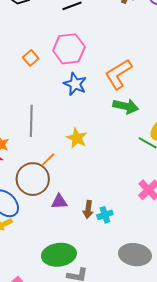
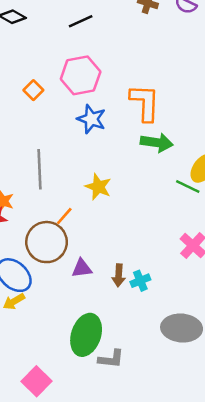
orange L-shape: (118, 74) -> (145, 103), turned 128
green ellipse: (59, 255) -> (86, 335), turned -60

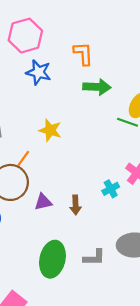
orange L-shape: (145, 103) -> (83, 54), size x0.7
cyan cross: (140, 281) -> (111, 189), moved
gray L-shape: (111, 359) -> (94, 257), moved

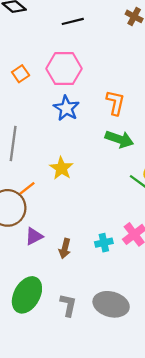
purple triangle: (43, 202) -> (34, 236), turned -30
gray L-shape: (94, 257) -> (68, 305), turned -95

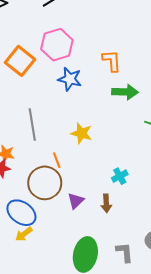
orange square: (21, 74) -> (20, 61), size x1.8
orange line: (27, 188) -> (57, 160), turned -56
cyan cross: (104, 243) -> (120, 176), moved

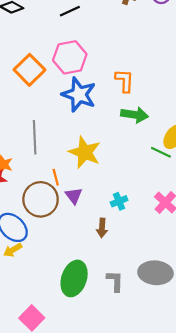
blue star: (70, 79) -> (79, 95), size x1.4
yellow star: (82, 133) -> (85, 152), size x1.4
purple triangle: (76, 201) -> (74, 196), moved, turned -30

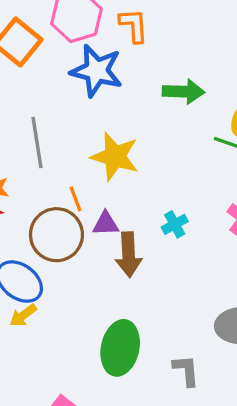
orange L-shape: (125, 81) -> (134, 25), moved
purple triangle: (74, 196) -> (106, 224), turned -48
brown arrow: (102, 228) -> (129, 255), moved, size x1.5
gray L-shape: (115, 281) -> (186, 370), moved

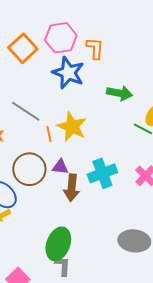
gray line: (37, 142) -> (26, 111), turned -56
orange line: (75, 199) -> (49, 134), moved
cyan cross: (175, 224) -> (102, 173), size x1.8
gray L-shape: (186, 370) -> (63, 266), moved

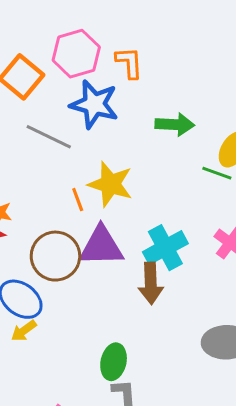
gray line: (26, 111) -> (49, 137), moved
purple triangle: (60, 167) -> (101, 246), size x1.8
brown arrow: (72, 188) -> (151, 283), moved
green ellipse: (58, 244) -> (114, 362), size x0.7

